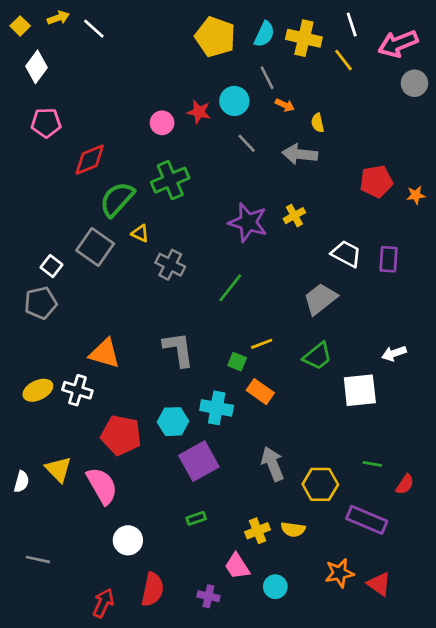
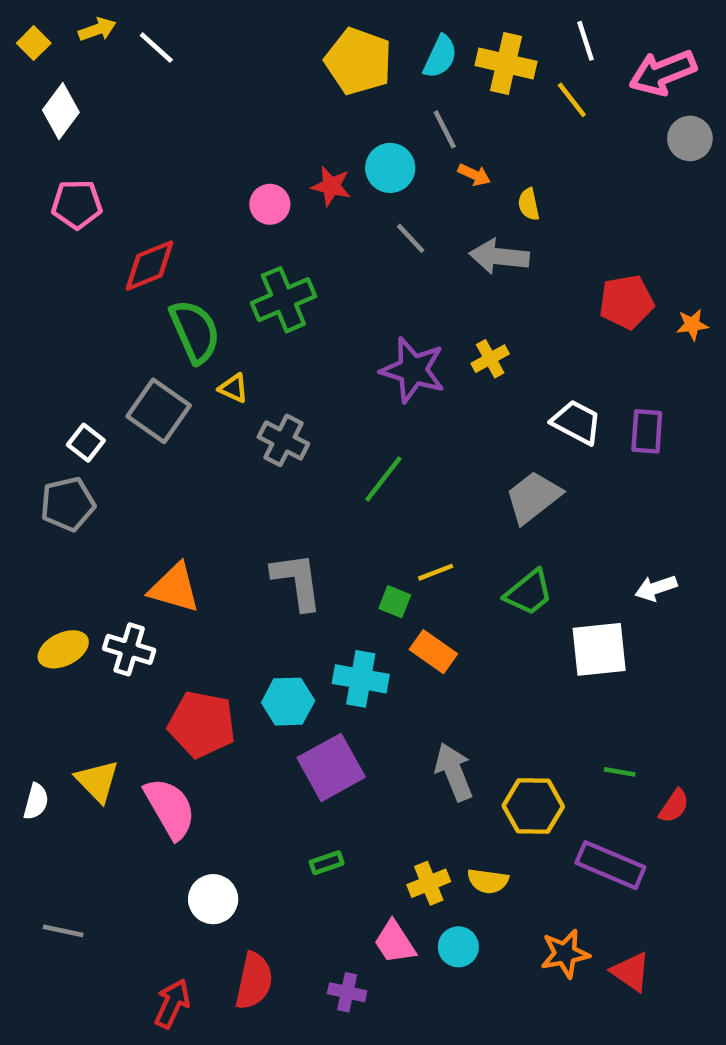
green semicircle: (117, 199) -> (195, 331), turned 114
cyan circle: (275, 587) -> (458, 947), moved

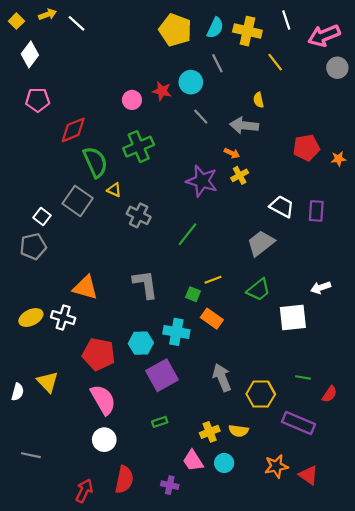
yellow line: (572, 100) -> (275, 62), moved
orange arrow: (474, 175) -> (232, 153), moved
pink semicircle: (170, 808) -> (103, 400), moved

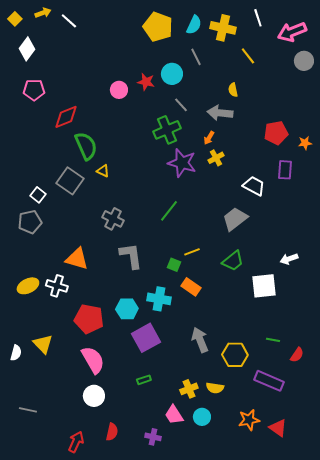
green cross: (139, 147) -> (167, 130), moved
orange arrow: (232, 153) -> (209, 138), turned 96
purple rectangle: (316, 211) -> (285, 170), moved
gray cross: (139, 215) -> (113, 219), moved
red semicircle: (124, 480) -> (112, 432), size x0.7

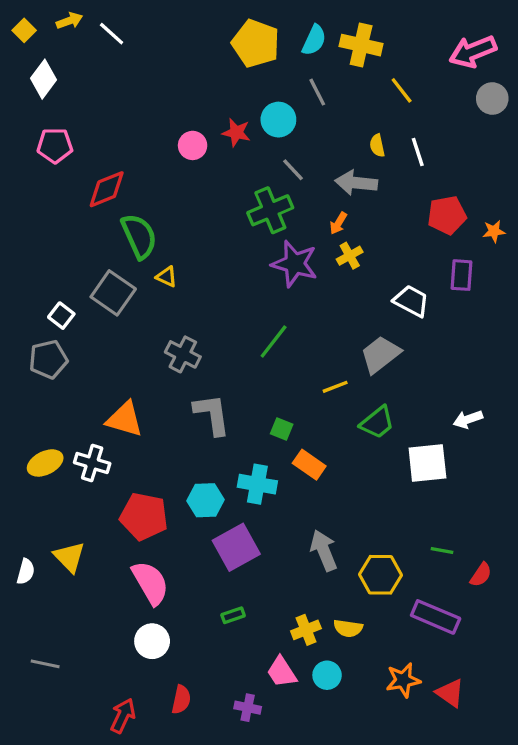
white line: (258, 18) -> (418, 152), moved
yellow line: (192, 252) -> (335, 387), moved

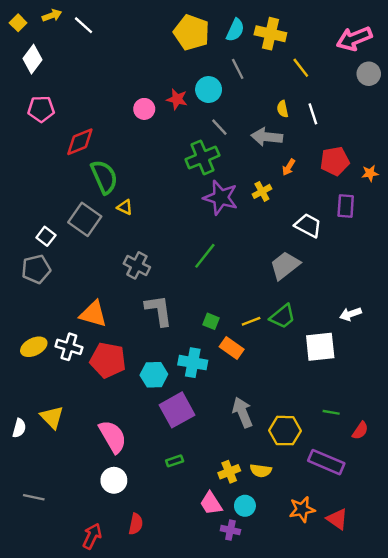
orange arrow: (338, 223) -> (289, 167), moved
yellow line: (335, 387) -> (251, 321), moved
red pentagon: (144, 516) -> (108, 360), moved
purple cross: (248, 708) -> (230, 530), moved

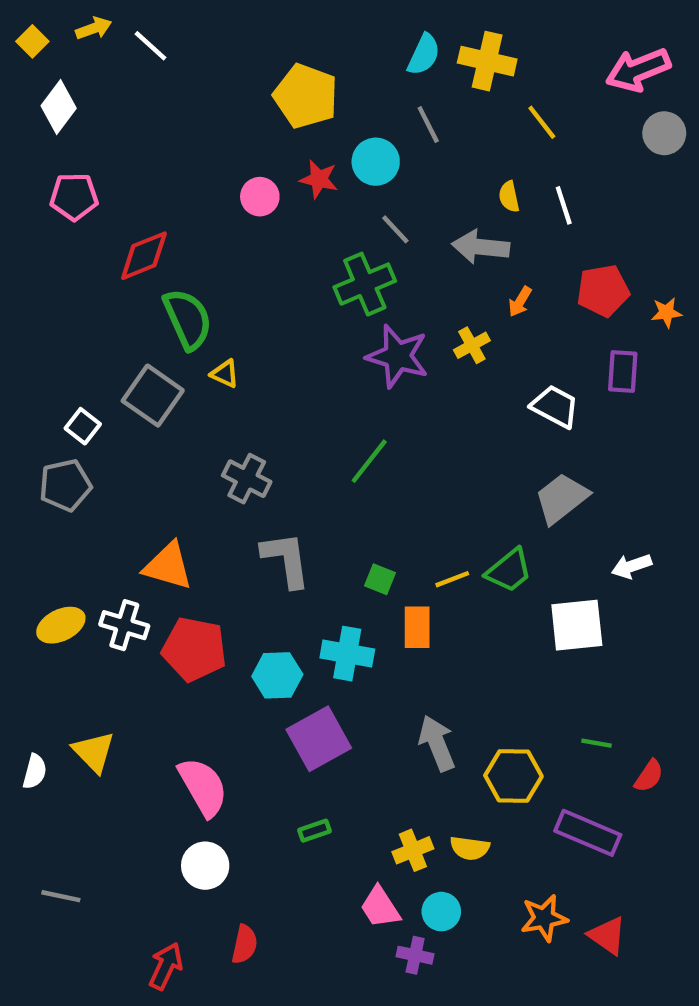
yellow pentagon: (192, 32) -> (306, 96), moved
gray trapezoid: (285, 265) -> (562, 498), moved
orange rectangle: (232, 348) -> (417, 627), turned 55

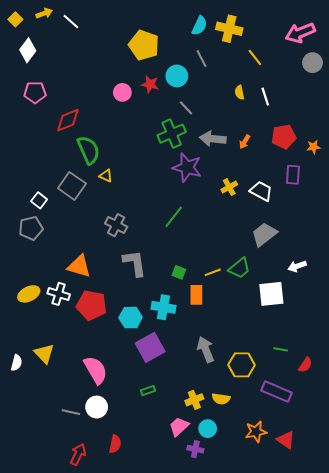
gray arrow: (481, 247) -> (213, 139), moved
yellow cross: (472, 345) -> (229, 187), moved
gray line: (61, 896) -> (71, 412), moved
pink trapezoid: (380, 907) -> (179, 427), turned 80

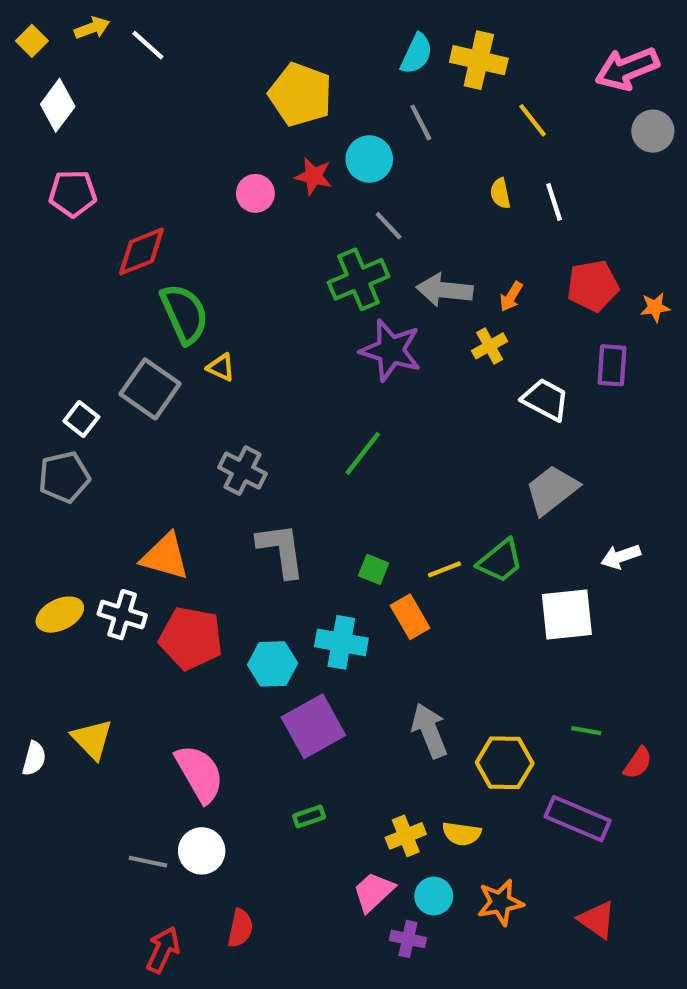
yellow cross: (229, 187) -> (490, 346), moved
orange rectangle: (196, 295) -> (410, 617), turned -30
orange star: (256, 432) -> (500, 902), moved

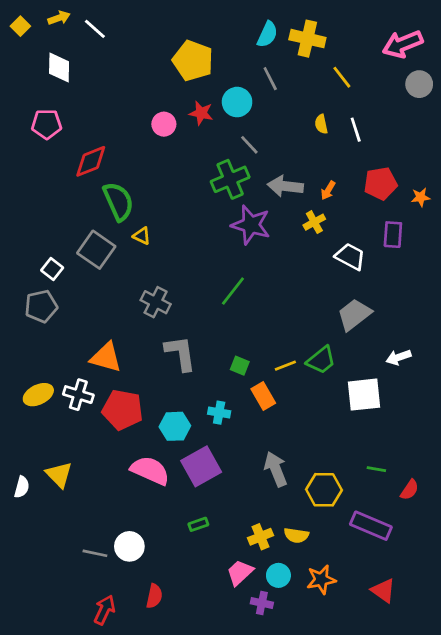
white diamond: (58, 105) -> (59, 68), moved, turned -36
cyan cross: (341, 642) -> (219, 413), size x0.7
pink semicircle: (199, 774) -> (150, 470), moved, turned -36

